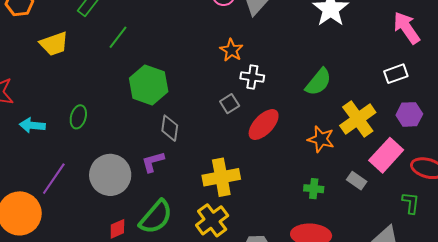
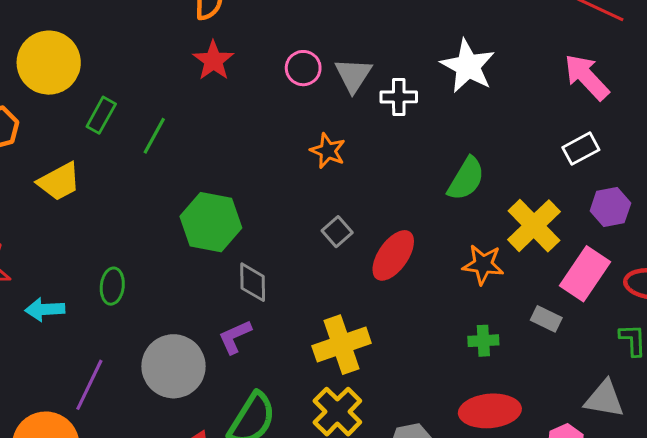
green line: (118, 37) -> (154, 136), moved
white cross: (252, 77) -> (399, 97), moved

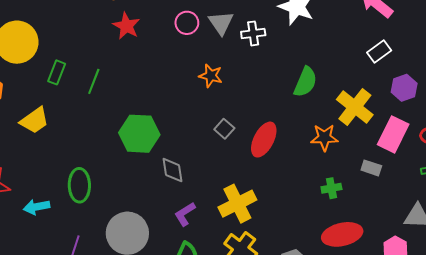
green ellipse: (112, 286) -> (79, 185), size x1.4
purple L-shape: (235, 337) -> (185, 214), moved

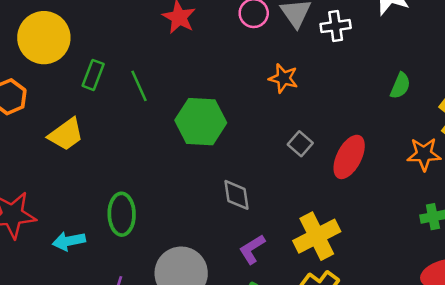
green line: (94, 81) -> (139, 86), turned -45
green semicircle: (305, 82) -> (400, 86), size x0.7
green hexagon: (139, 134) -> (201, 122), moved

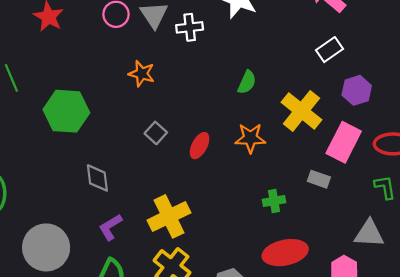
orange star: (424, 154) -> (250, 138), moved
red ellipse: (349, 157) -> (200, 146), size x0.7

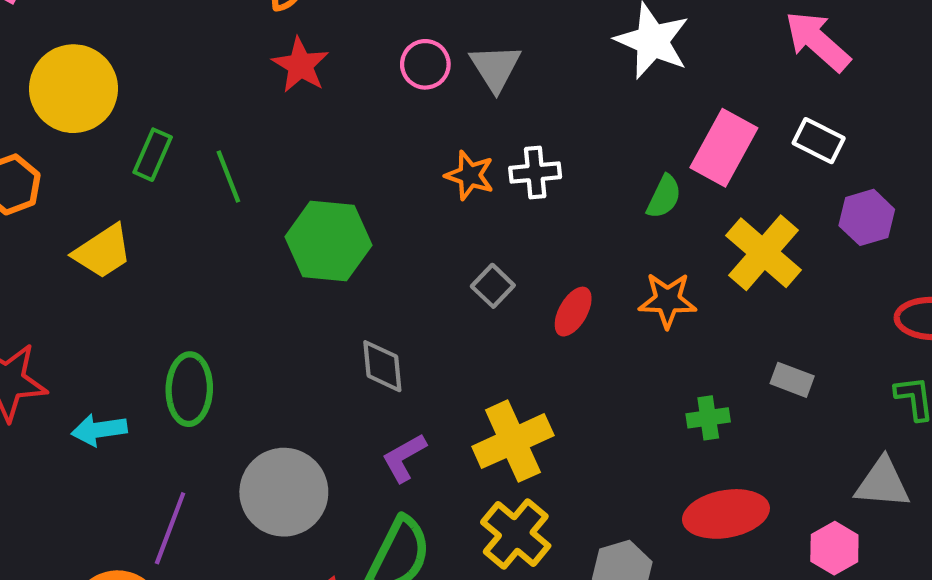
white cross: (190, 27) -> (535, 173), moved
white rectangle: (330, 50) -> (819, 141), turned 60
pink rectangle: (344, 142) -> (724, 148), moved

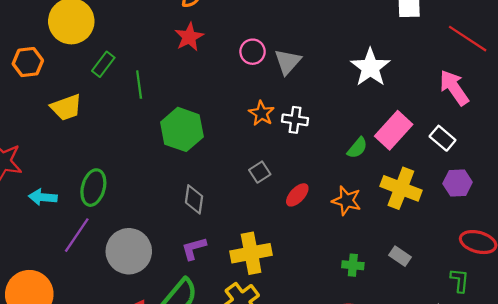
yellow cross: (764, 253) -> (401, 188), turned -33
purple line: (170, 528) -> (77, 235), moved

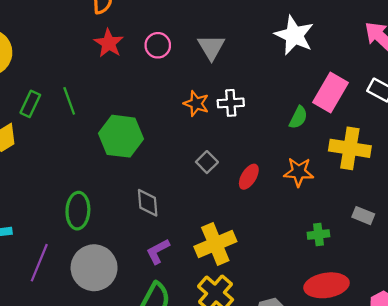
pink circle: (253, 52) -> (158, 45), moved
green rectangle: (103, 64) -> (30, 104), moved
green ellipse: (93, 188) -> (78, 211), moved

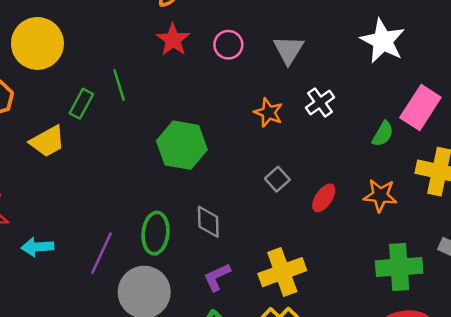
green line: (69, 101) -> (119, 85), moved
white cross: (231, 103) -> (320, 102), moved, turned -35
green ellipse: (78, 211) -> (155, 233), moved
green cross: (318, 235) -> (399, 267), size x1.8
purple line: (39, 263) -> (101, 253), moved

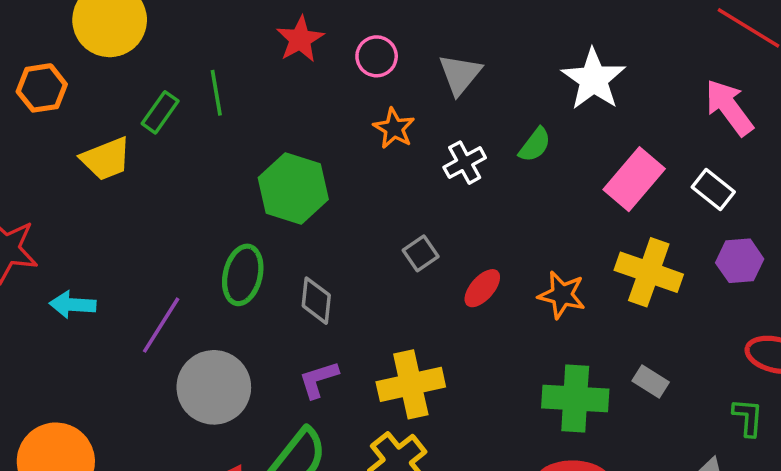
white cross: (320, 102) -> (465, 163), moved
orange star: (269, 113) -> (394, 128), moved
green semicircle: (383, 134) -> (535, 145), moved
green ellipse: (155, 233) -> (243, 275), moved

